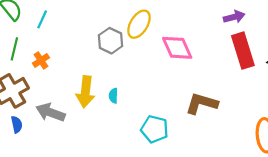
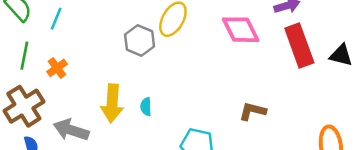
pink diamond: (177, 48) -> (241, 30), moved
brown L-shape: (202, 103) -> (252, 111), size x0.7

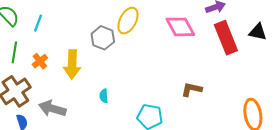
black triangle: (341, 55) -> (258, 32), moved
yellow arrow: (112, 103) -> (72, 64), moved
cyan semicircle: (146, 107) -> (104, 96), moved

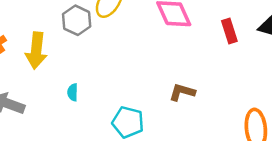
red rectangle: (226, 38) -> (229, 31), size x0.6

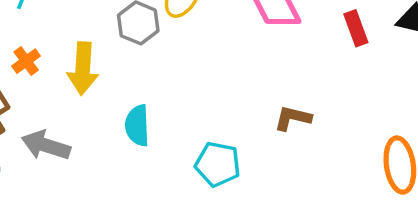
cyan semicircle: (73, 92) -> (137, 126), size x1.6

